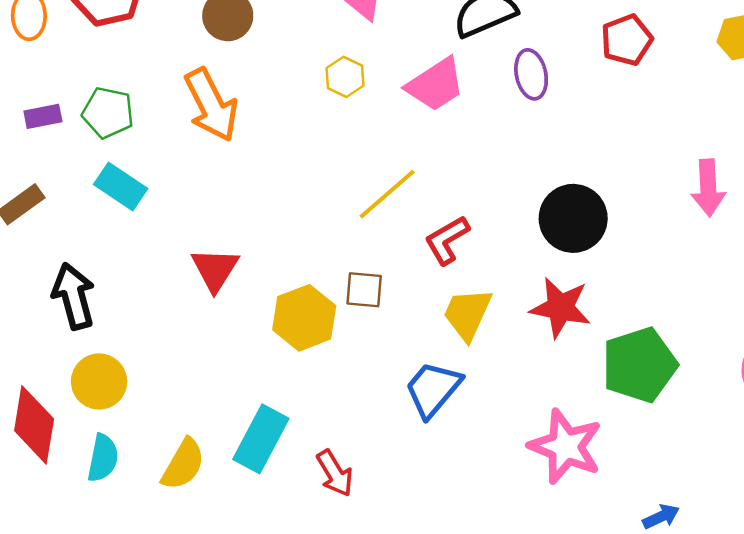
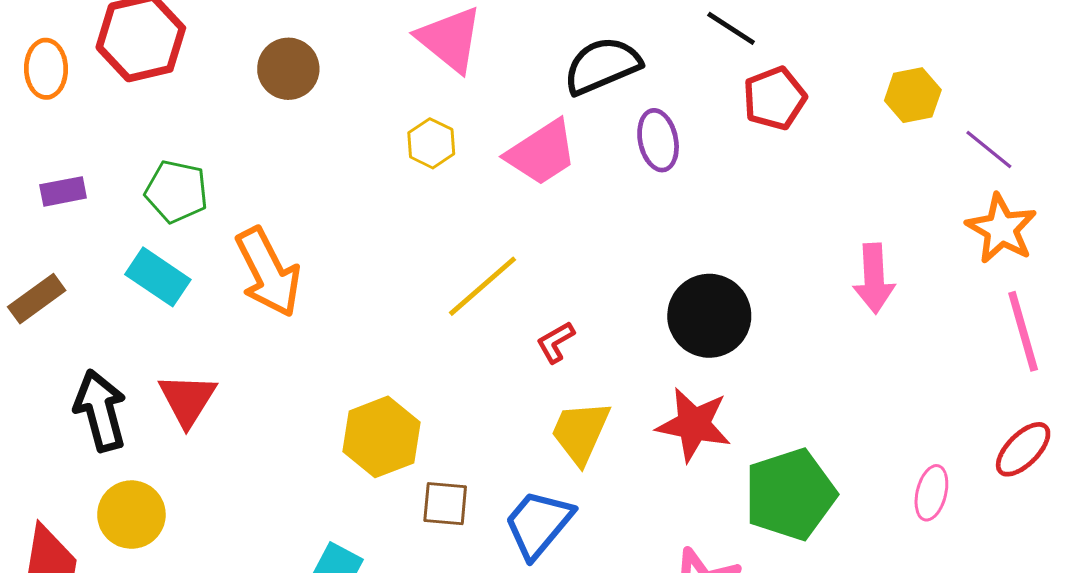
orange arrow: (211, 105) -> (268, 272), moved
green pentagon: (108, 113) -> (176, 191), moved
red L-shape: (447, 240) -> (556, 342), size x0.7
red triangle: (215, 269) -> (187, 400), moved
brown square: (364, 290) -> (445, 504), moved

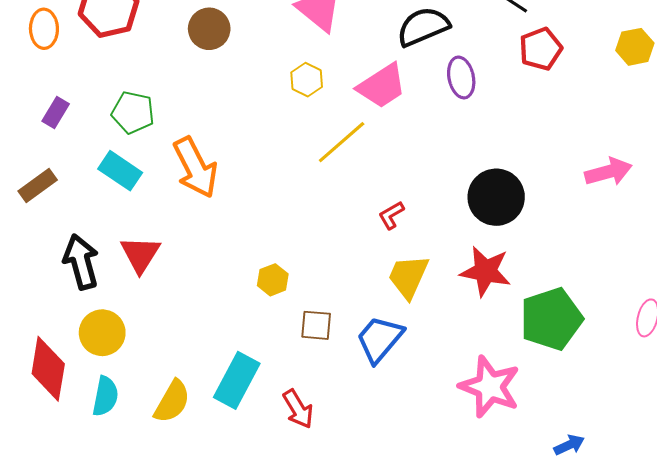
purple rectangle: (63, 191) -> (56, 112), turned -48
pink arrow: (874, 278) -> (608, 172), turned -102
yellow line: (483, 286) -> (342, 142), moved
yellow hexagon: (382, 437) -> (273, 280), size x0.6

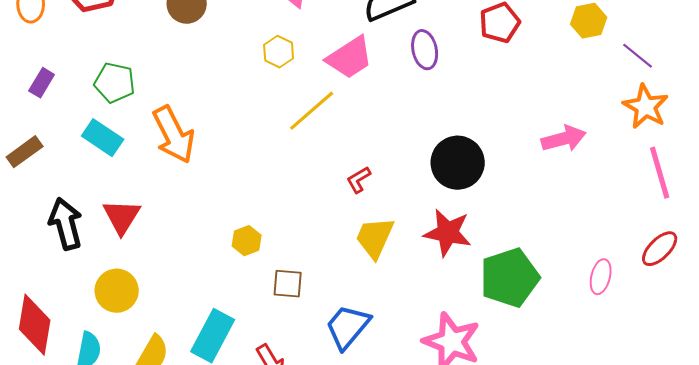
yellow circle: (102, 333) -> (117, 291), moved
blue trapezoid: (380, 339) -> (348, 327), moved

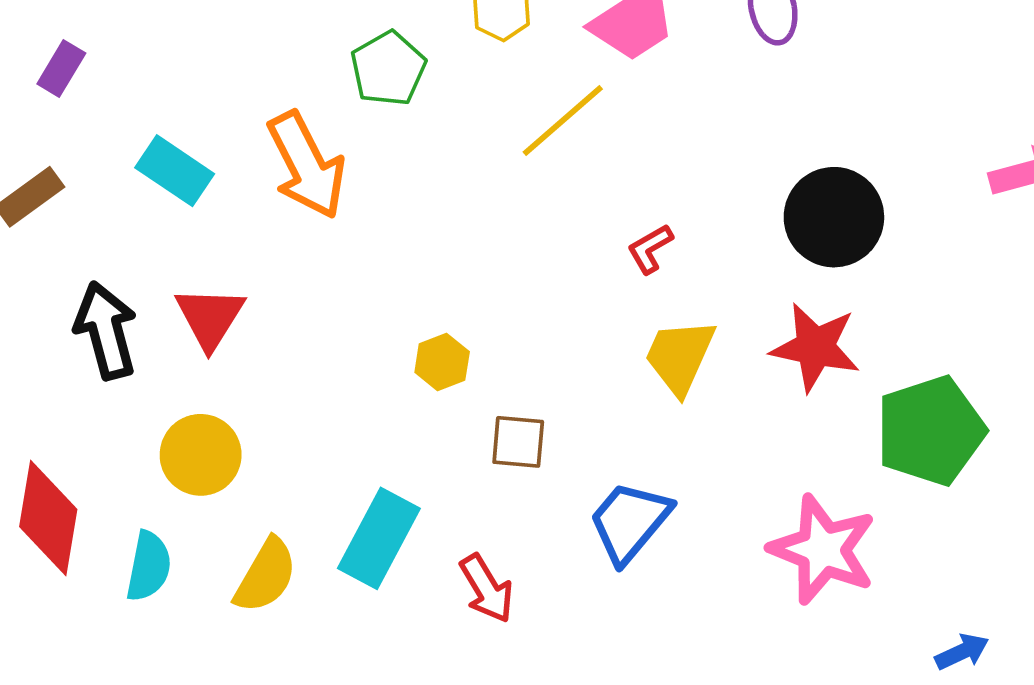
green pentagon: (115, 83) -> (388, 69), moved, turned 30

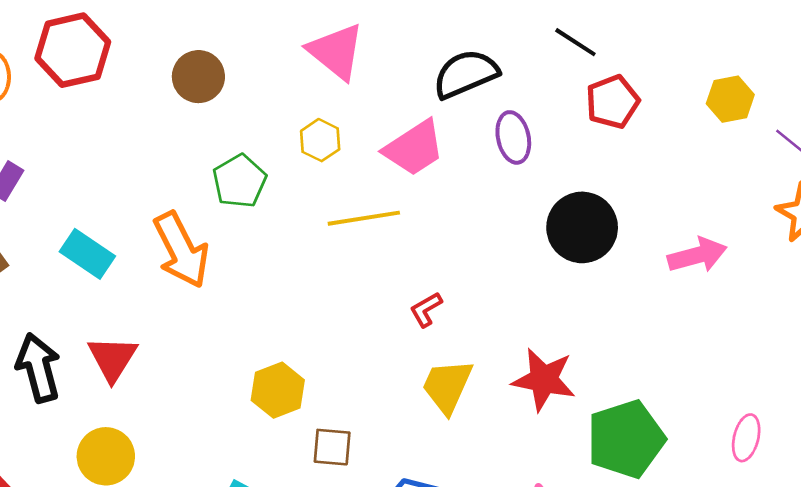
yellow line: (563, 121) -> (364, 218), turned 32
black circle: (834, 217) -> (582, 227), moved
yellow hexagon: (442, 362) -> (278, 390), size x1.4

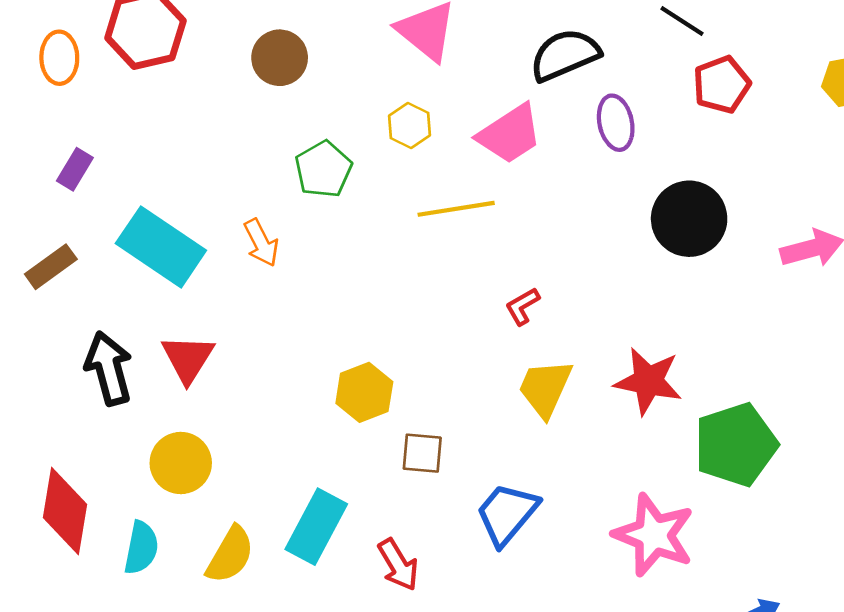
orange arrow: (181, 250) -> (261, 243), size x0.6
cyan rectangle: (87, 254) -> (161, 247), size x1.5

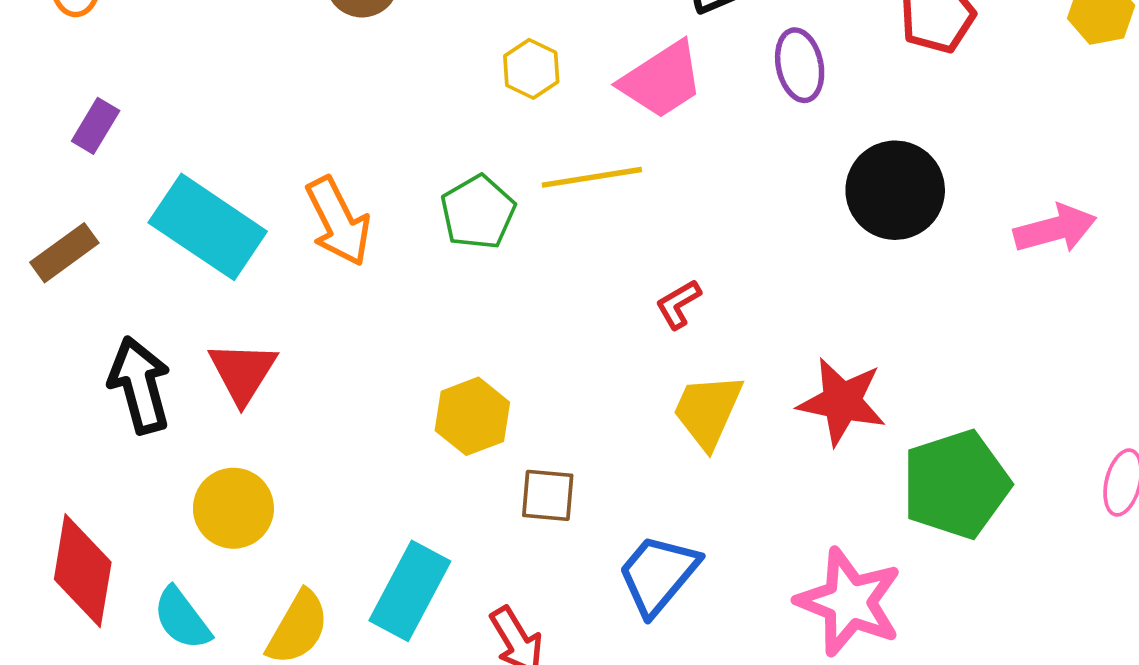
green pentagon: (323, 169) -> (478, 212), moved
orange arrow: (261, 243) -> (338, 221), size x1.4
cyan semicircle: (141, 548) -> (182, 619), turned 132

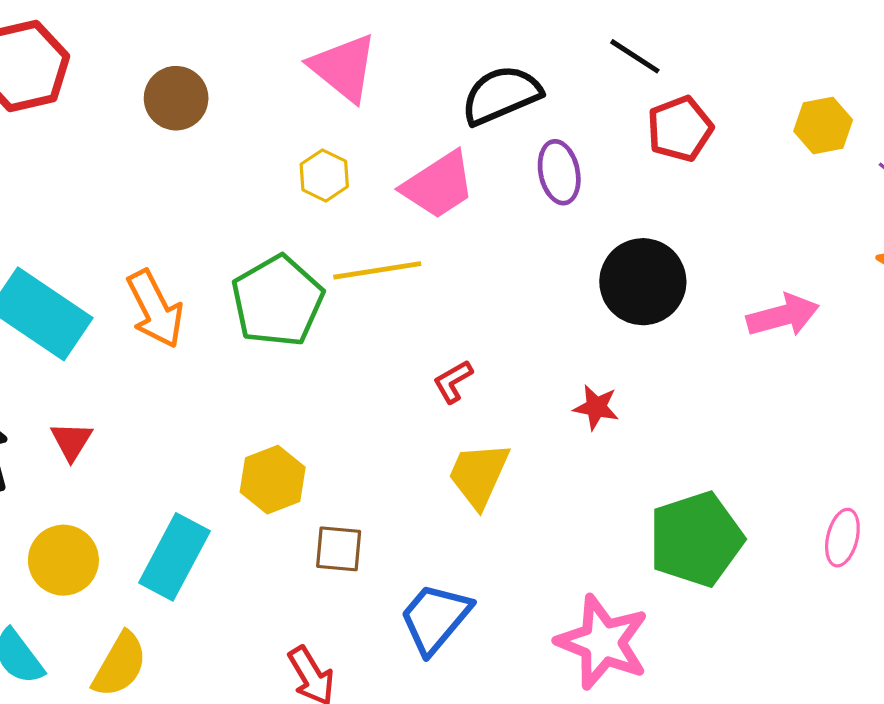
green pentagon: (478, 212) -> (277, 301), size x1.4
red triangle: (243, 372) -> (71, 441), size x0.7
red star: (842, 402) -> (596, 407), moved, size x0.6
cyan rectangle: (410, 591) -> (174, 557), moved

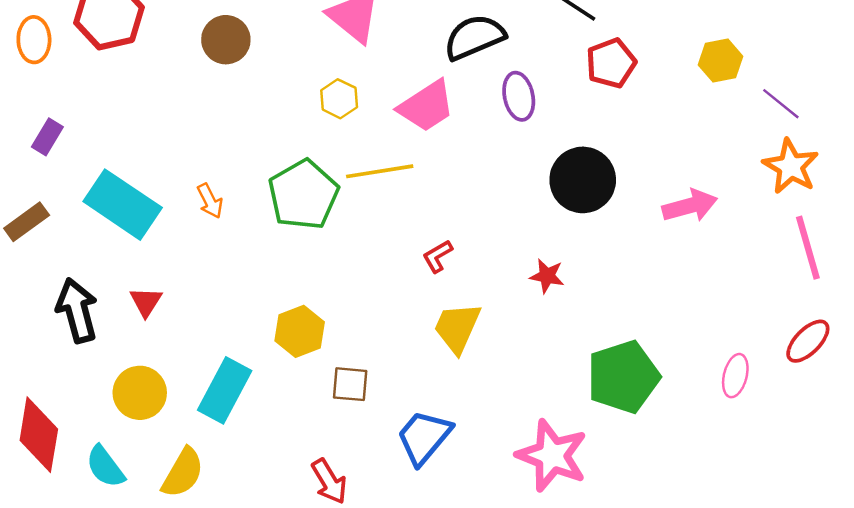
orange arrow: (155, 309) -> (210, 201), size x0.6

